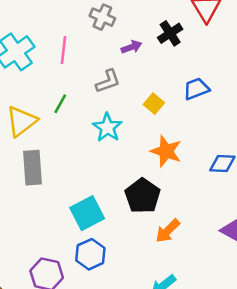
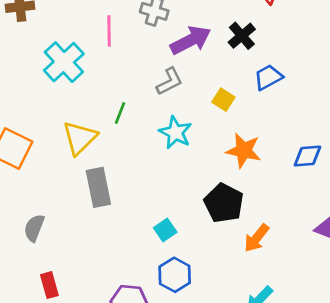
black cross: (170, 33) -> (242, 36), moved
purple arrow: (131, 47) -> (191, 40), size x1.8
pink line: (63, 50) -> (109, 31), moved
cyan square: (87, 213) -> (165, 230), size x0.6

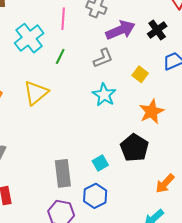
green line: (120, 113) -> (60, 56), moved
orange star: (244, 150) -> (152, 112), turned 30
gray rectangle: (98, 187) -> (63, 173), moved
cyan square: (165, 230) -> (100, 163), moved
orange arrow: (257, 238) -> (165, 183), moved

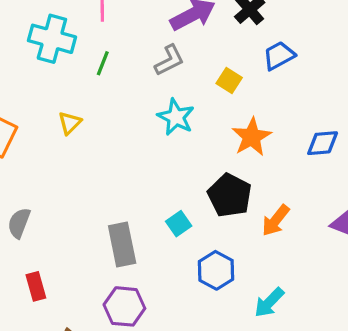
cyan cross: (29, 38) -> (52, 39), turned -32
yellow triangle: (36, 93) -> (70, 123), size x0.6
orange arrow: (165, 183) -> (276, 220), moved
blue hexagon: (95, 196) -> (216, 270), moved

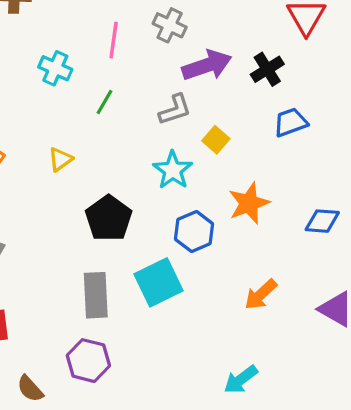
cyan cross: (52, 39) -> (55, 68), size x0.7
yellow square: (229, 81) -> (216, 140), moved
black pentagon: (230, 195) -> (109, 218), moved
cyan square: (179, 224) -> (158, 282), size x1.8
blue hexagon: (216, 270) -> (194, 231), moved

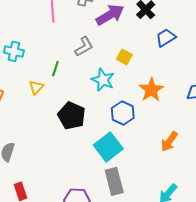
cyan cross: (55, 68) -> (14, 51), moved
green line: (105, 102) -> (55, 69), moved
gray L-shape: (175, 110) -> (84, 47), moved
gray rectangle: (96, 295) -> (114, 181), moved

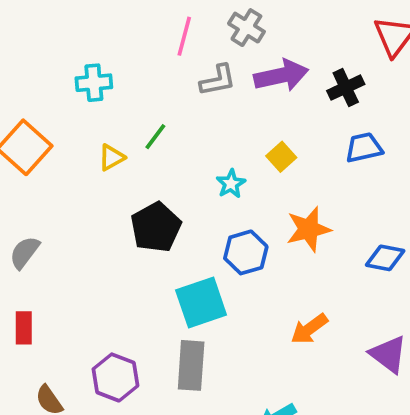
gray L-shape: (84, 47) -> (218, 80), moved
cyan cross: (14, 51) -> (94, 83), turned -36
cyan star: (103, 80) -> (231, 184), size x0.7

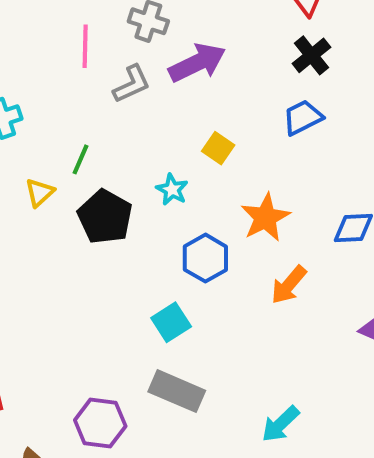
black cross: (346, 88) -> (311, 55), moved
black pentagon: (156, 227) -> (105, 217), moved
cyan square: (201, 303) -> (171, 322), size x0.7
orange arrow: (309, 329) -> (289, 285), moved
gray rectangle: (191, 365) -> (177, 391), turned -57

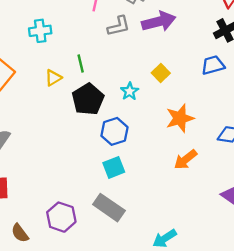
green line: (80, 159) -> (81, 63), turned -48
blue hexagon: (205, 258) -> (114, 131), moved

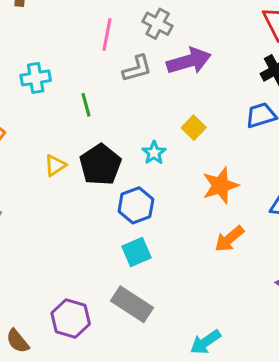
green line: (81, 63) -> (86, 105), moved
yellow triangle: (53, 78) -> (55, 165), moved

